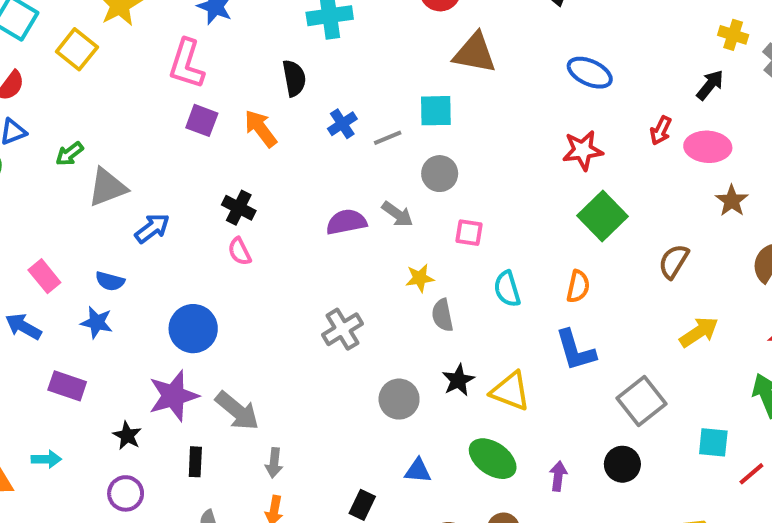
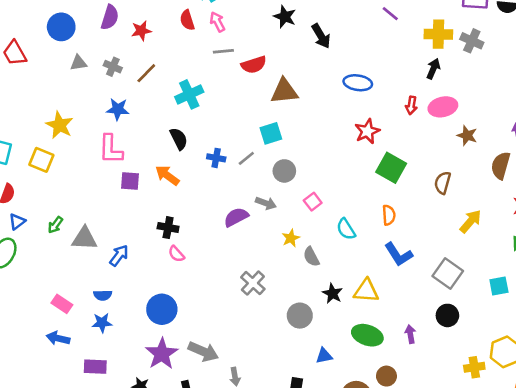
yellow cross: (733, 35) -> (438, 34), size x1.5
blue cross: (342, 124) -> (216, 158), turned -30
gray triangle: (107, 187) -> (84, 239), turned 40
pink square: (469, 233) -> (313, 202), turned -30

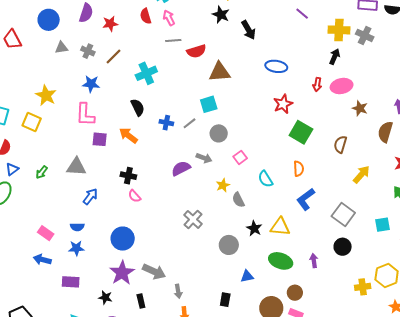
gray triangle: (84, 239) -> (76, 167), moved
blue L-shape: (399, 254) -> (306, 199), turned 85

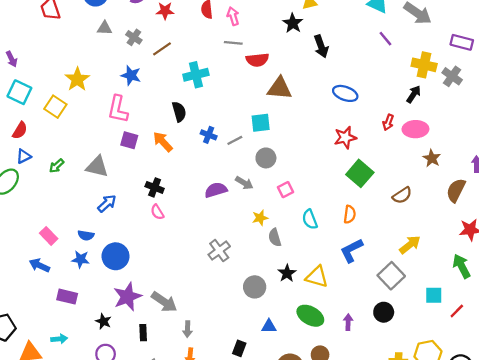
brown semicircle: (340, 144) -> (402, 195), turned -150
yellow arrow: (361, 174) -> (410, 245), moved
blue circle: (123, 239) -> (116, 256), moved

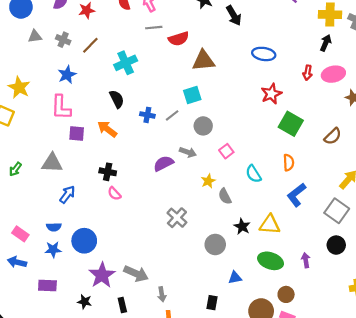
blue star: (131, 75) -> (67, 75), turned -30

